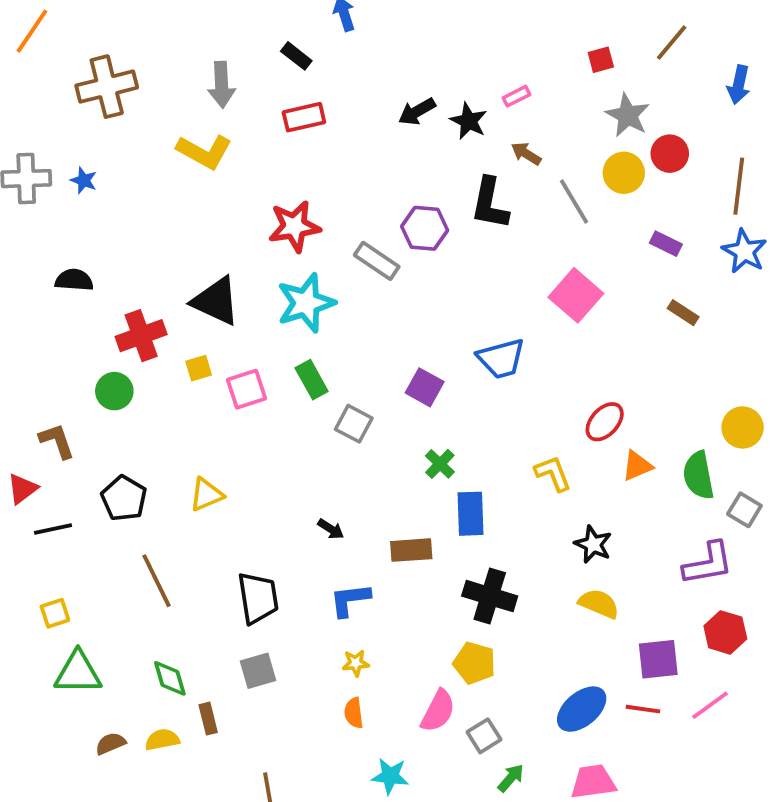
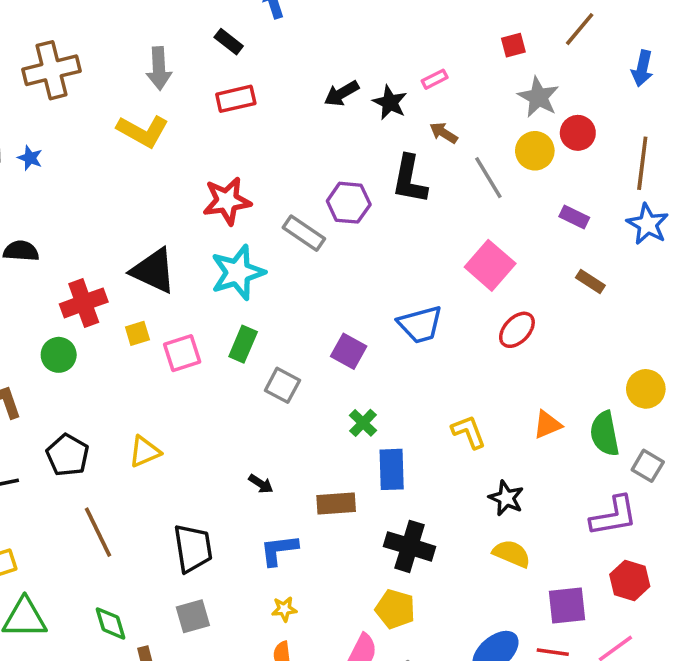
green rectangle: (312, 380) -> (243, 344), turned 52
red ellipse: (605, 422) -> (517, 330), moved

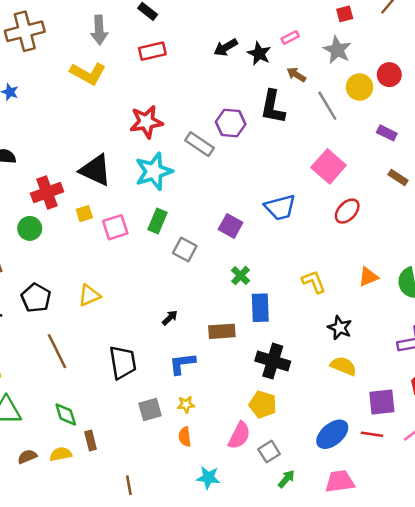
gray star: (538, 97) -> (337, 50), moved
black arrow: (261, 484) -> (170, 318), turned -77
gray square: (193, 616) -> (150, 409), moved

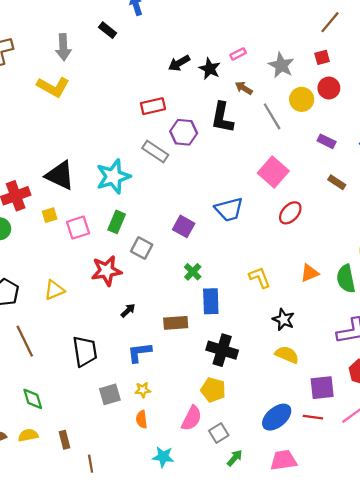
red square: (345, 14) -> (322, 57), moved
red rectangle: (152, 51) -> (153, 106), moved
red star: (146, 122) -> (106, 271), moved
brown rectangle: (90, 440) -> (64, 440), moved

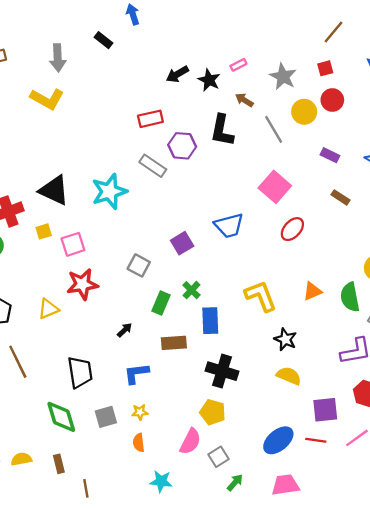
green rectangle: (117, 222) -> (161, 303), moved
purple square: (184, 226) -> (182, 243), turned 30
red star: (106, 271) -> (82, 284), moved
yellow L-shape: (260, 278) -> (261, 296), size x1.4
green diamond: (33, 399) -> (61, 417), moved, size x1.4

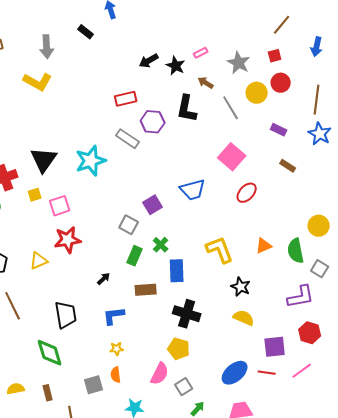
black triangle: (54, 190) -> (44, 160), turned 40
gray square: (139, 265) -> (129, 225), moved
gray square: (106, 417) -> (94, 385), moved

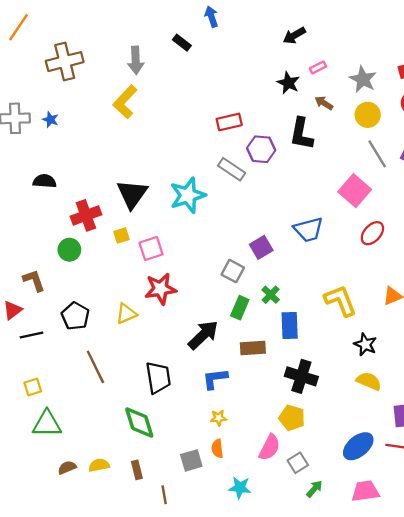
black arrow: (149, 61) -> (294, 36), moved
yellow L-shape: (38, 82) -> (125, 102), turned 104
yellow circle: (257, 93) -> (368, 115), moved
gray line: (231, 108) -> (377, 154), moved
black arrow: (104, 279) -> (203, 335), size x2.0

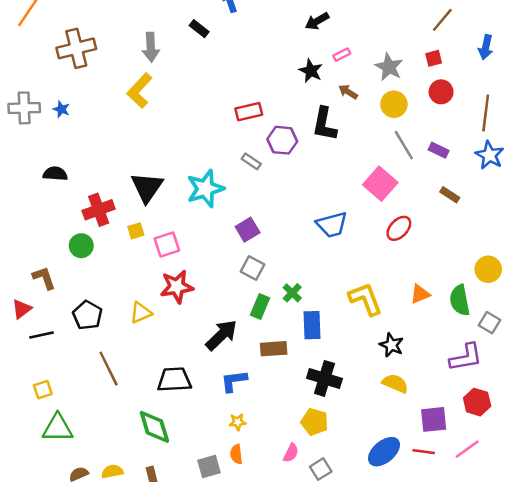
gray rectangle: (232, 169) -> (251, 161), size x0.7
purple square: (261, 247) -> (248, 230), moved
black trapezoid: (158, 378) -> (174, 380), turned -84
pink semicircle: (269, 447) -> (291, 453), size x0.7

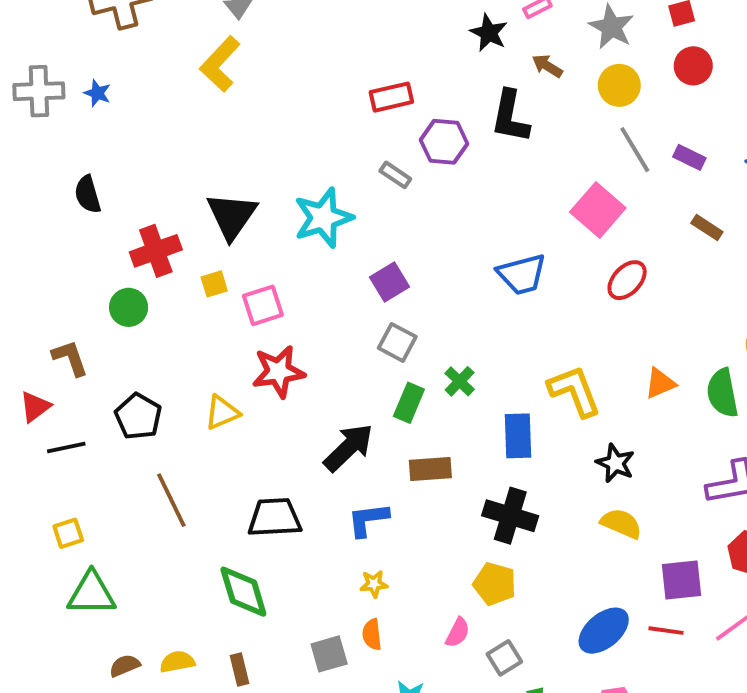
black semicircle: (55, 174) -> (88, 194), turned -110
blue rectangle: (312, 325) -> (518, 436), moved

